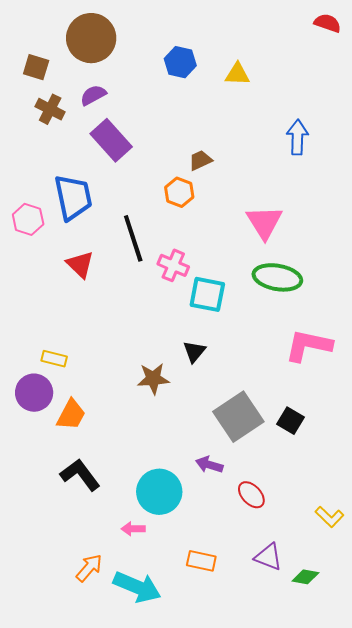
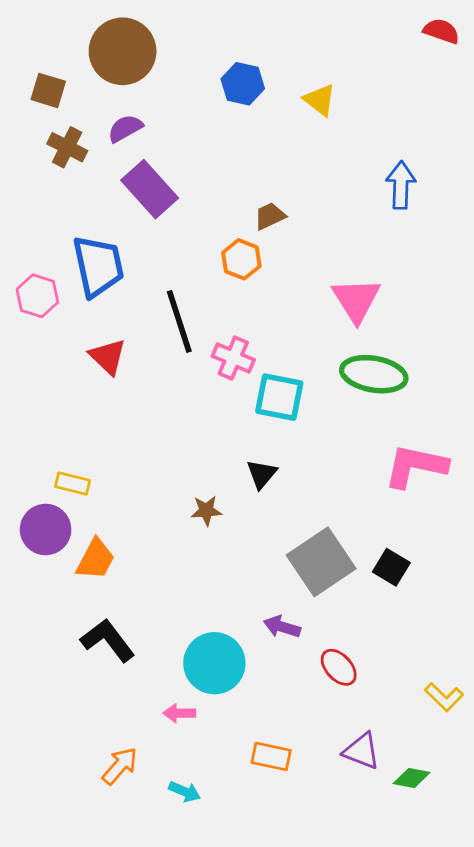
yellow triangle: (237, 74) -> (320, 100), turned 36
brown star: (153, 379) -> (206, 511), size x0.7
cyan arrow: (137, 587) -> (185, 792), size x0.5

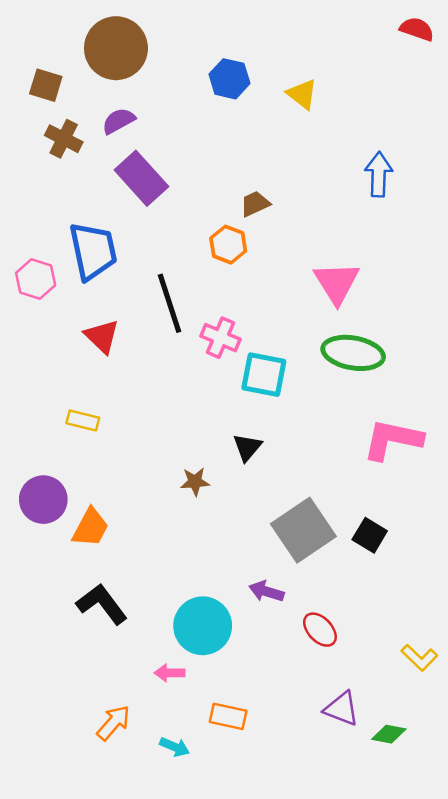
yellow rectangle: (73, 484) -> (83, 420), moved
orange rectangle: (271, 756) -> (228, 716), moved

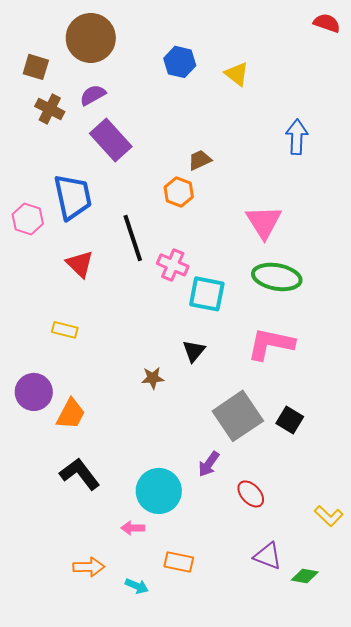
pink L-shape: (393, 440) -> (271, 344), moved
purple arrow: (266, 591) -> (209, 464), turned -72
orange arrow: (113, 723) -> (89, 567), turned 48

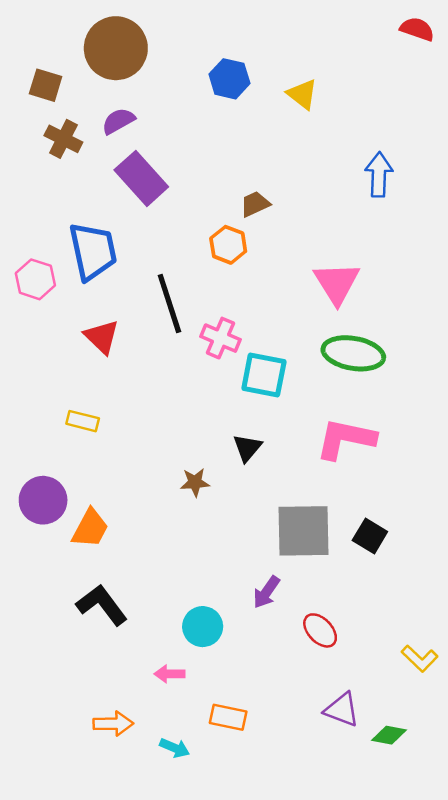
gray square: (238, 416) -> (303, 531), turned 33
cyan circle: (159, 491) -> (203, 627), size x0.7

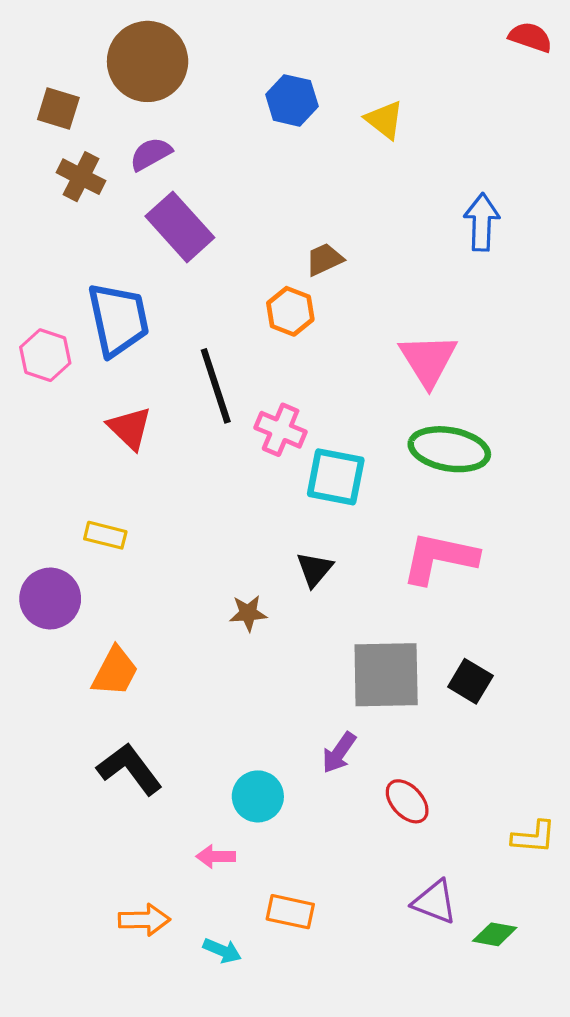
purple circle: (43, 500) -> (50, 599), moved
yellow L-shape: (420, 659) -> (534, 837), turned -39

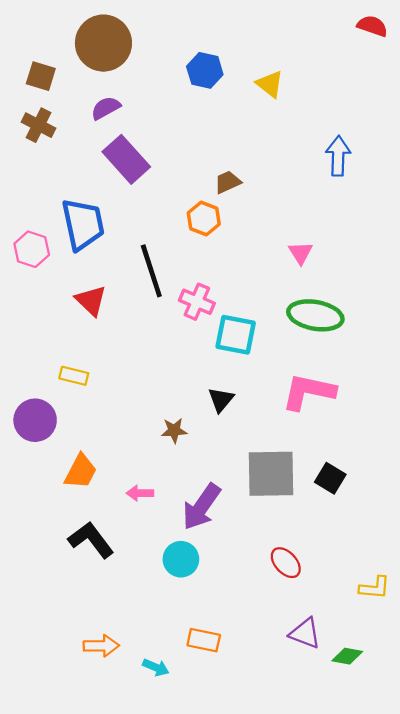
brown cross: (81, 177) -> (39, 125), moved
pink triangle: (428, 360) -> (301, 253), size x0.6
purple arrow: (339, 753) -> (201, 507), moved, size x1.6
pink arrow: (216, 856) -> (140, 493), moved

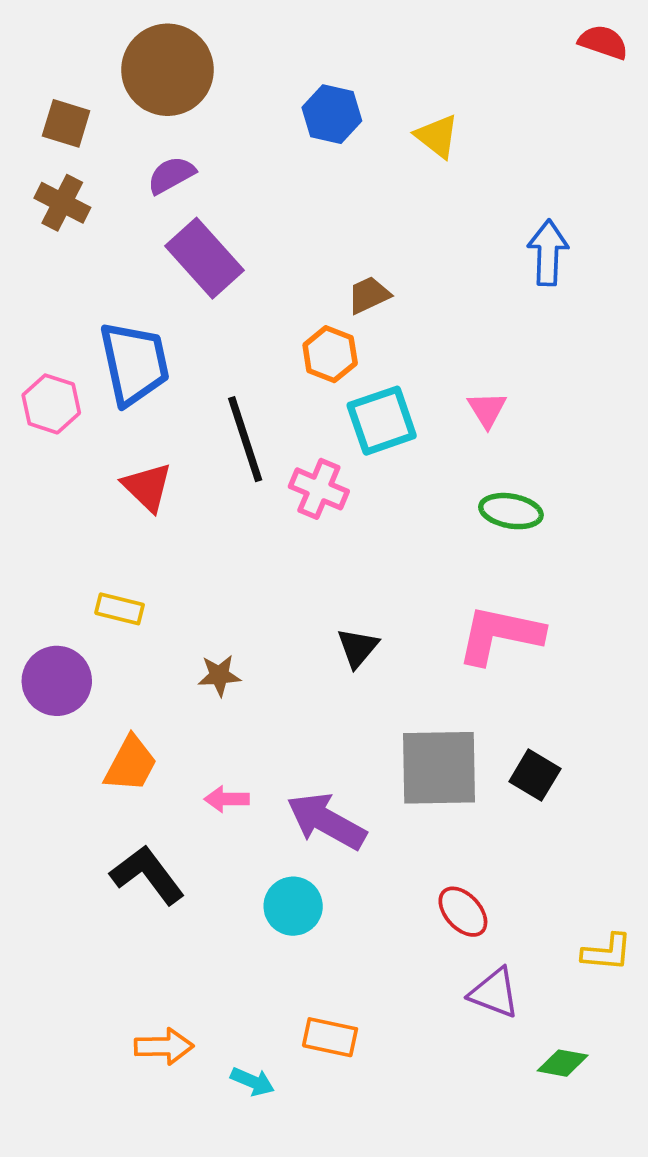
green ellipse: (315, 315) -> (511, 511), size x0.7
cyan square: (236, 335) -> (382, 421), moved, turned -30
brown star: (174, 430) -> (219, 675), moved
purple arrow: (201, 507) -> (326, 821), turned 84
purple triangle: (305, 633) -> (494, 993), moved

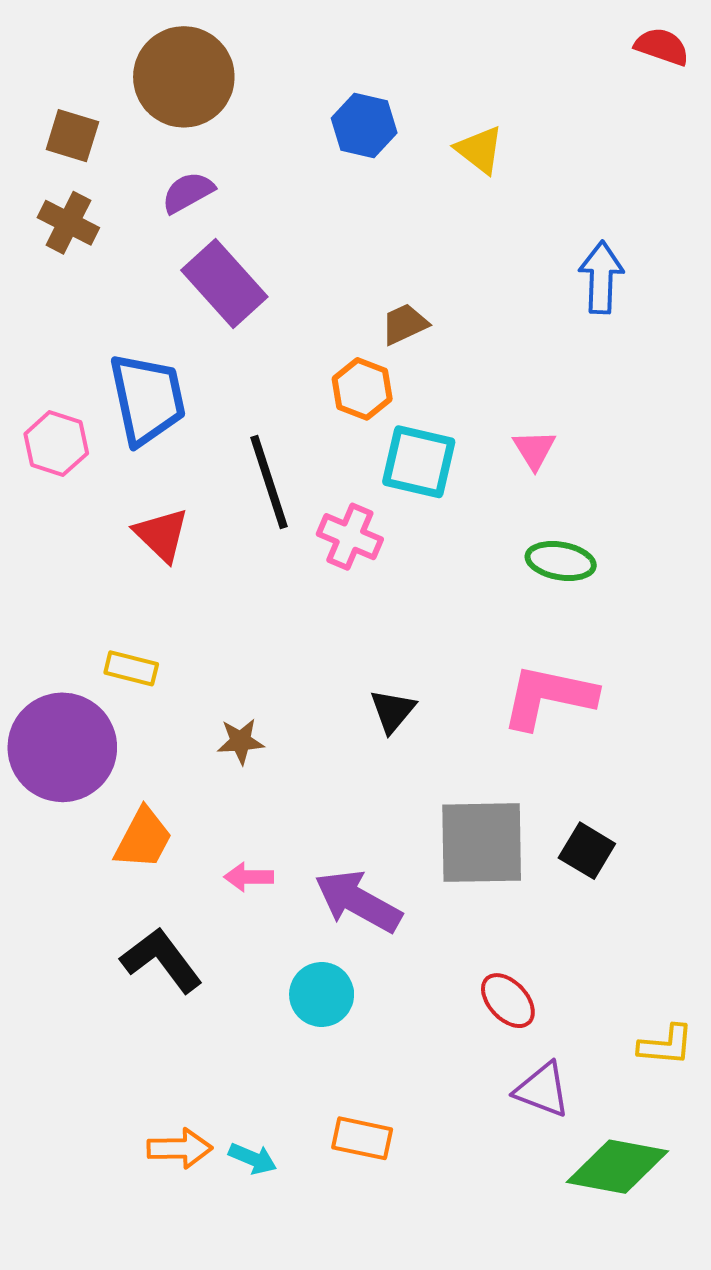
cyan square: (382, 421) -> (419, 462), turned 32
purple circle: (57, 681) -> (62, 747), size x1.4
green diamond: (563, 1063) -> (617, 1167), size x1.8
cyan arrow: (252, 1082) -> (253, 1159), moved

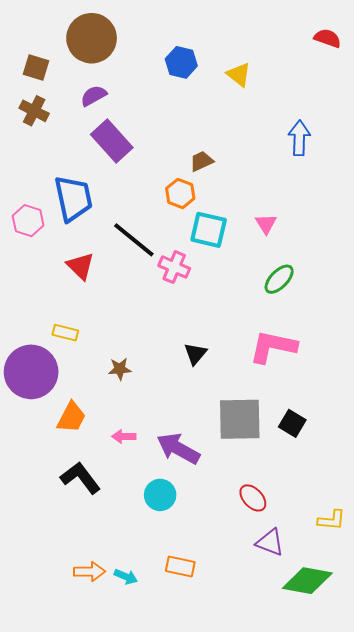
red semicircle: (662, 47) -> (327, 38), moved
black line: (269, 482) -> (134, 240), turned -33
green ellipse: (561, 561) -> (279, 279), turned -56

